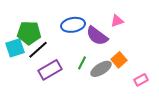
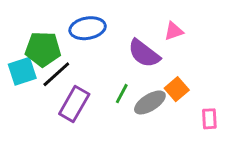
blue ellipse: (73, 25) -> (88, 28), moved
purple rectangle: (50, 70) -> (74, 104), turned -30
pink rectangle: (141, 80) -> (209, 119), turned -64

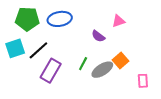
green pentagon: (43, 49) -> (27, 19), moved
purple semicircle: (144, 53) -> (98, 36), size x0.6

